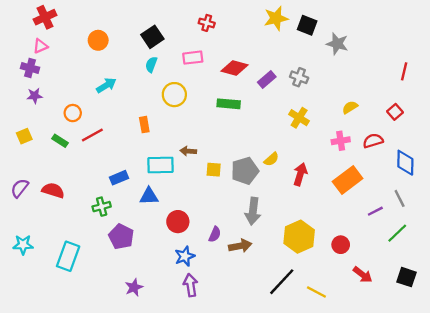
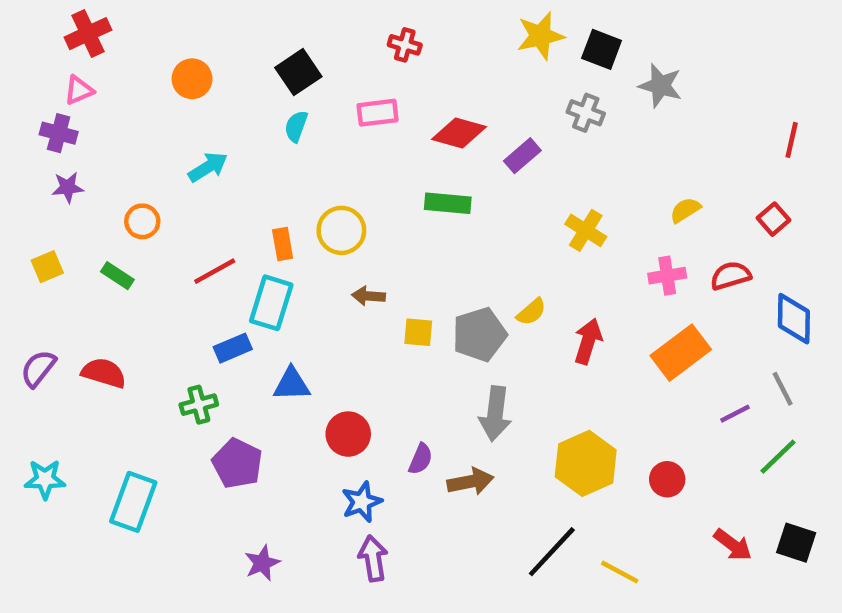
gray cross: (299, 77) -> (586, 113), moved
yellow circle: (174, 95) -> (341, 230), moved
red line: (92, 135) -> (215, 271), moved
cyan rectangle: (161, 165) -> (271, 303), moved, turned -72
red arrow: (363, 275) -> (733, 545), moved

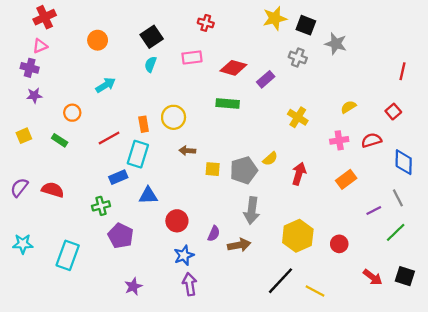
orange rectangle: (681, 353) -> (346, 179), size x0.7

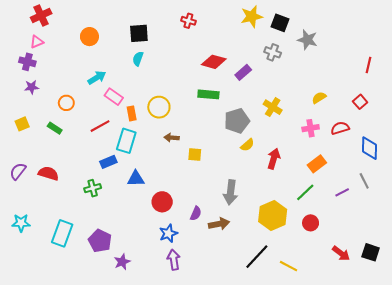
black square: (152, 37) -> (139, 33), turned 30
pink rectangle: (192, 57) -> (114, 97), moved, turned 42
gray pentagon: (244, 170) -> (237, 121), moved
green line: (396, 232) -> (305, 192), moved
purple pentagon: (121, 236) -> (100, 241), moved

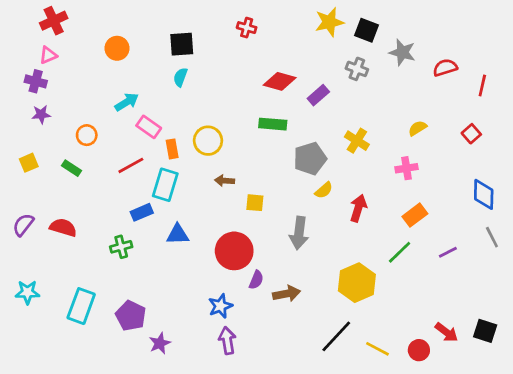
red semicircle: (340, 128) -> (445, 68), moved
gray line: (364, 181) -> (492, 237), moved
gray arrow: (231, 192) -> (299, 233), moved
red circle: (162, 202) -> (234, 251), moved, size x1.4
red circle: (311, 223) -> (419, 350), moved

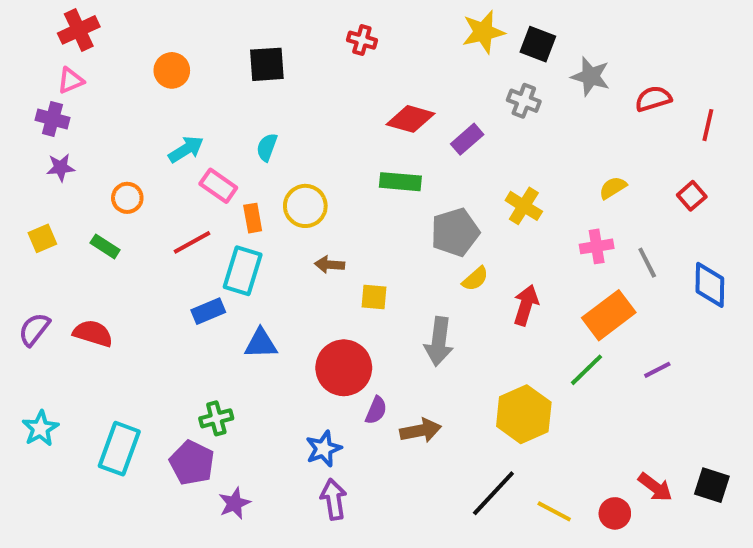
cyan semicircle: (180, 77) -> (267, 147), moved
orange rectangle: (415, 215) -> (609, 315), size x1.4
gray line: (492, 237) -> (647, 263), moved
green cross: (121, 247) -> (216, 418), moved
cyan star: (27, 292) -> (40, 428), turned -30

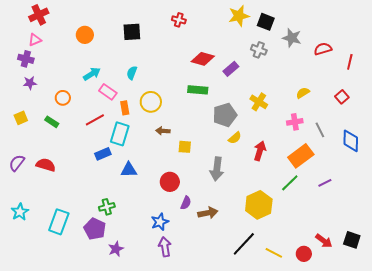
red circle: (344, 368) -> (170, 182), size x0.7

